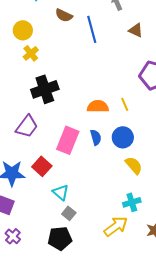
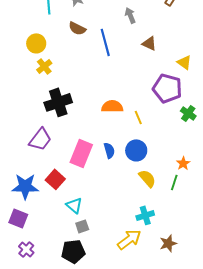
orange semicircle: (98, 106) -> (112, 106), moved
gray square: (69, 213) -> (82, 226), turned 32

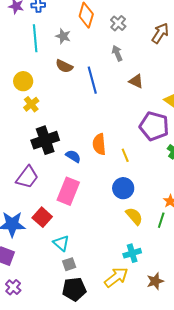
orange semicircle: (112, 106) -> (99, 144), turned -95
blue semicircle: (109, 150) -> (73, 156), moved, turned -42
black pentagon: (73, 251) -> (74, 289), moved

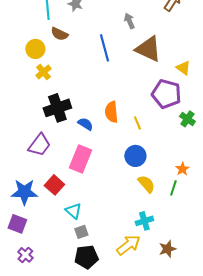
brown semicircle: (64, 66) -> (59, 34), moved
brown triangle: (136, 81) -> (148, 49), size x1.8

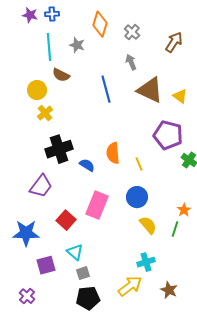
yellow triangle: (183, 68) -> (180, 96), moved
pink rectangle: (80, 159) -> (97, 205), moved
red square: (54, 185) -> (66, 220), moved
purple square: (17, 224) -> (46, 265), moved, turned -36
brown star: (167, 249) -> (169, 290), turned -30

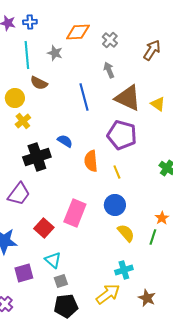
orange diamond: (100, 24) -> (78, 32), turned 70
purple pentagon: (168, 135) -> (122, 135), moved
blue semicircle: (87, 165) -> (65, 141), moved

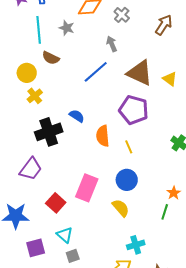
gray arrow: (109, 70) -> (112, 44), moved
blue line: (84, 97) -> (96, 72), turned 64
yellow semicircle: (126, 233) -> (121, 208), moved

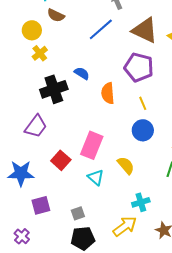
yellow line: (129, 147) -> (143, 103), moved
blue circle: (127, 180) -> (143, 130), moved
cyan triangle: (65, 235) -> (96, 177), moved

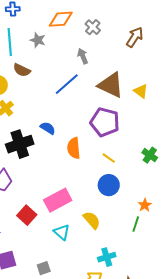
yellow line: (143, 103) -> (109, 158), turned -32
pink rectangle: (92, 145) -> (58, 200), turned 40

